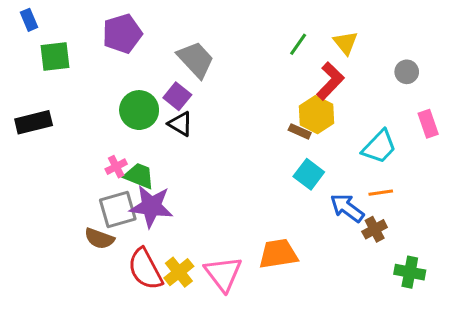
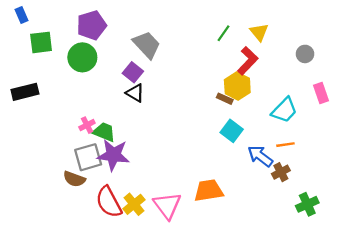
green circle: (139, 110) -> (82, 57), moved
green cross: (410, 272) -> (307, 204), turned -35

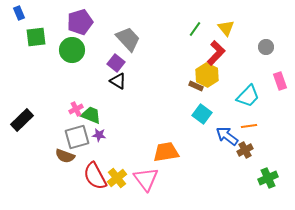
black rectangle: (25, 92) -> (22, 120), moved, turned -30
purple star: (113, 155) -> (99, 135), size x0.5
orange trapezoid: (209, 191) -> (166, 152), moved

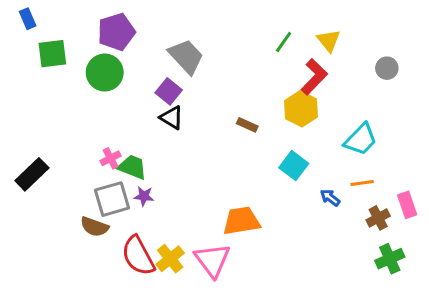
pink rectangle: (280, 81) -> (407, 205), moved
brown rectangle: (196, 86) -> (247, 125), moved
blue arrow: (227, 136) -> (330, 198), size x0.6
brown cross: (245, 150) -> (378, 218), moved

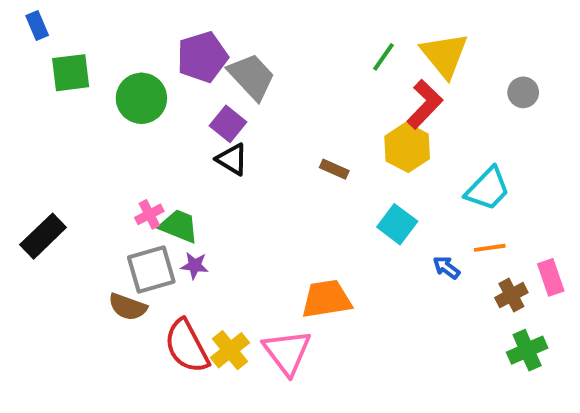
purple pentagon: (116, 32) -> (202, 57), moved
yellow triangle: (329, 41) -> (444, 55), size x1.5

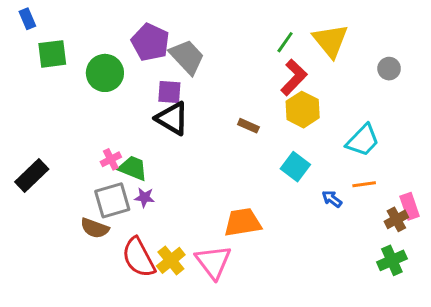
purple pentagon: (202, 57) -> (150, 42), turned -30
red L-shape: (425, 104) -> (294, 77), moved
purple square: (228, 124) -> (169, 92), turned -35
black triangle: (232, 159) -> (172, 118), size x1.4
brown cross: (511, 295) -> (396, 219), moved

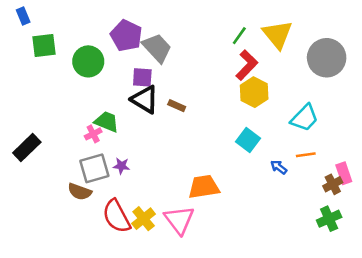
gray circle: (389, 69) -> (327, 58), size x2.0
brown rectangle: (248, 126) -> (177, 106), moved
green trapezoid: (133, 168) -> (107, 122), moved

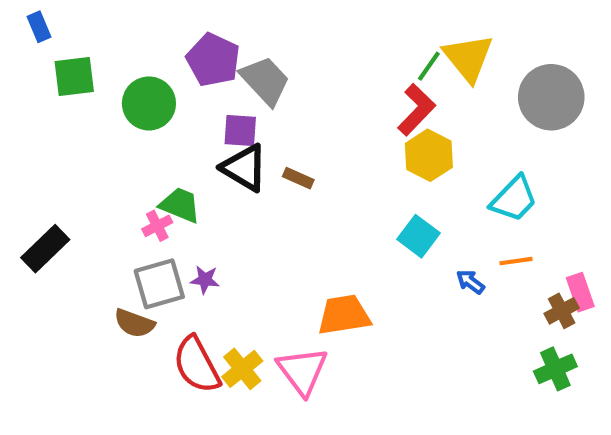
green line: (239, 36) -> (429, 66), moved

